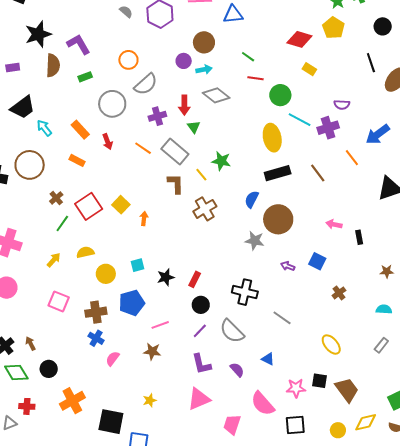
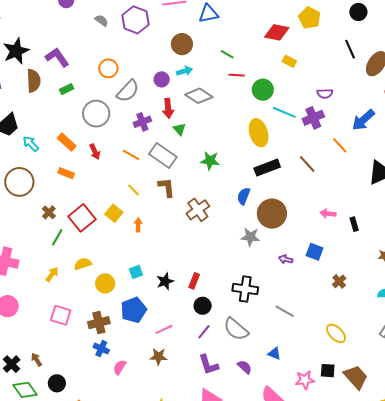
purple circle: (184, 61) -> (162, 79), moved
yellow line: (201, 175) -> (134, 190), moved

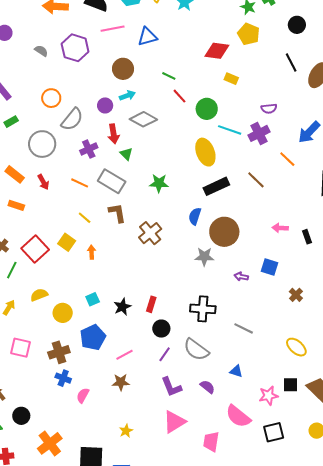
red line: (237, 75) -> (180, 96), turned 49

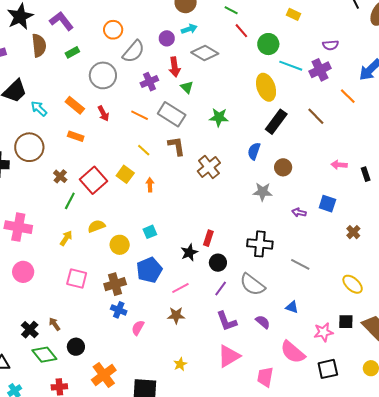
black rectangle: (216, 186) -> (276, 122), turned -30
brown circle: (224, 232) -> (283, 167), size x0.6
black star: (122, 307) -> (189, 252), moved

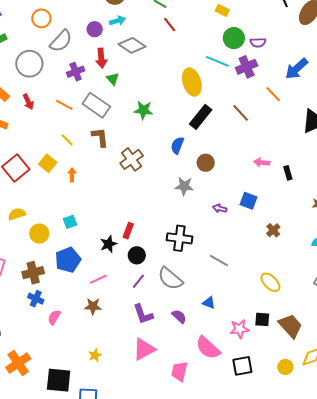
green circle: (268, 44) -> (234, 38), moved

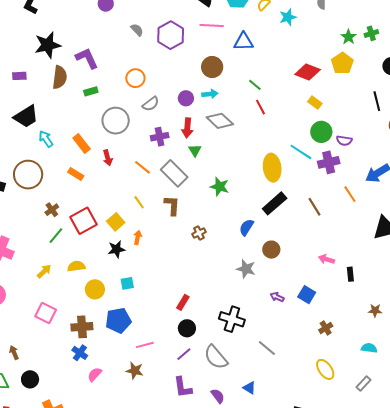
gray semicircle: (61, 41) -> (151, 104), size x0.7
brown cross: (132, 159) -> (199, 233), size x0.6
black star: (109, 244) -> (116, 249), moved
yellow ellipse: (270, 282) -> (325, 369), moved

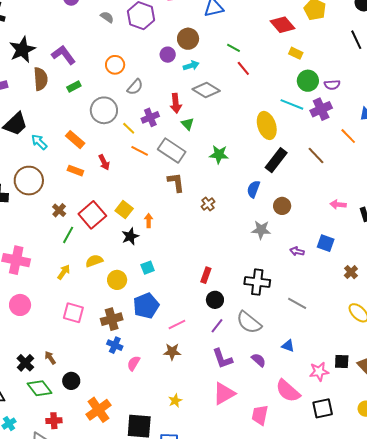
red diamond: (308, 72) -> (283, 25), turned 40
purple circle: (186, 98) -> (168, 55), moved
red arrow: (108, 158) -> (104, 162), moved
yellow line: (139, 202) -> (129, 128), moved

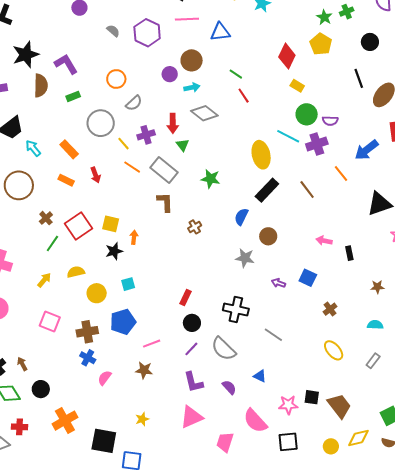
red diamond: (283, 25) -> (287, 56), turned 60
yellow square: (124, 210) -> (111, 224), turned -30

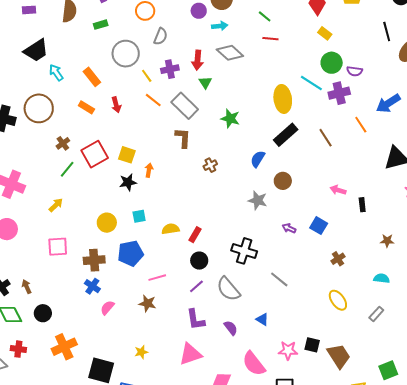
red line: (244, 96) -> (270, 39), turned -56
gray semicircle: (134, 103) -> (161, 36), turned -30
yellow semicircle: (76, 272) -> (171, 229), moved
pink square: (50, 321) -> (58, 247), turned -30

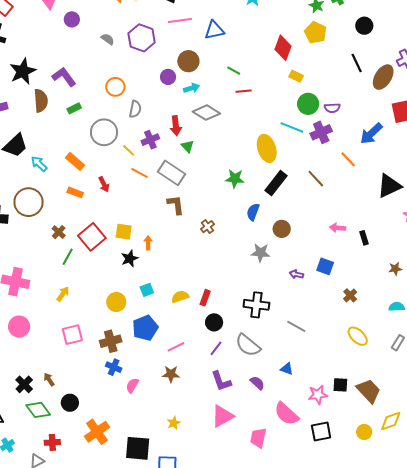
green star: (230, 119) -> (235, 179), moved

